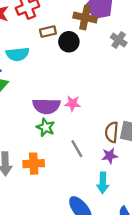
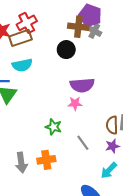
brown rectangle: (48, 32) -> (20, 38), moved, size x1.5
gray cross: (119, 40) -> (94, 31), moved
purple semicircle: (46, 106) -> (82, 85), moved
cyan arrow: (103, 183) -> (109, 170), turned 48

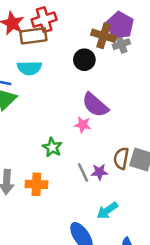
gray cross: (94, 31) -> (121, 44), turned 32
purple semicircle: (82, 85) -> (95, 105), turned 35
purple star: (112, 146) -> (99, 172), moved

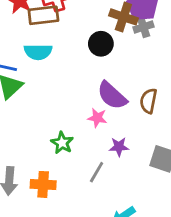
brown semicircle: (121, 158) -> (148, 101), moved
gray line: (83, 172) -> (97, 172), turned 54
purple star: (99, 172) -> (119, 147), moved

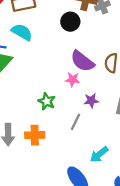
cyan semicircle: (38, 52) -> (22, 32), turned -145

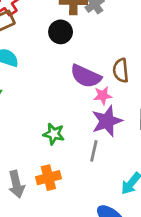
pink star: (72, 80) -> (103, 96), moved
purple star: (91, 101) -> (107, 121), size x1.6

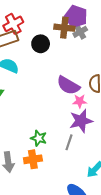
black circle: (61, 32) -> (41, 44), moved
green star: (54, 134) -> (39, 138), moved

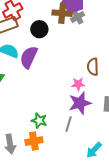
purple semicircle: (68, 85) -> (29, 57), moved, turned 85

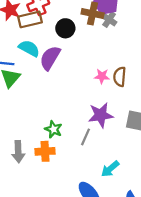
gray cross: (77, 17) -> (109, 20), turned -32
pink star: (78, 84) -> (102, 76), moved

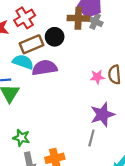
brown rectangle: (30, 19) -> (32, 44), moved
purple semicircle: (50, 58) -> (45, 68), turned 60
green star: (53, 129) -> (21, 138), moved

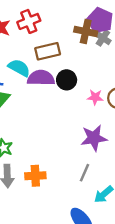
black circle: (55, 37) -> (67, 80), moved
brown rectangle: (32, 44) -> (48, 51), moved
gray line: (91, 138) -> (84, 173), moved

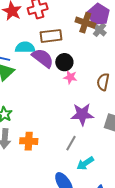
cyan semicircle: (19, 68) -> (25, 47), turned -36
purple semicircle: (41, 78) -> (43, 58), turned 30
pink star: (95, 97) -> (70, 77), moved

